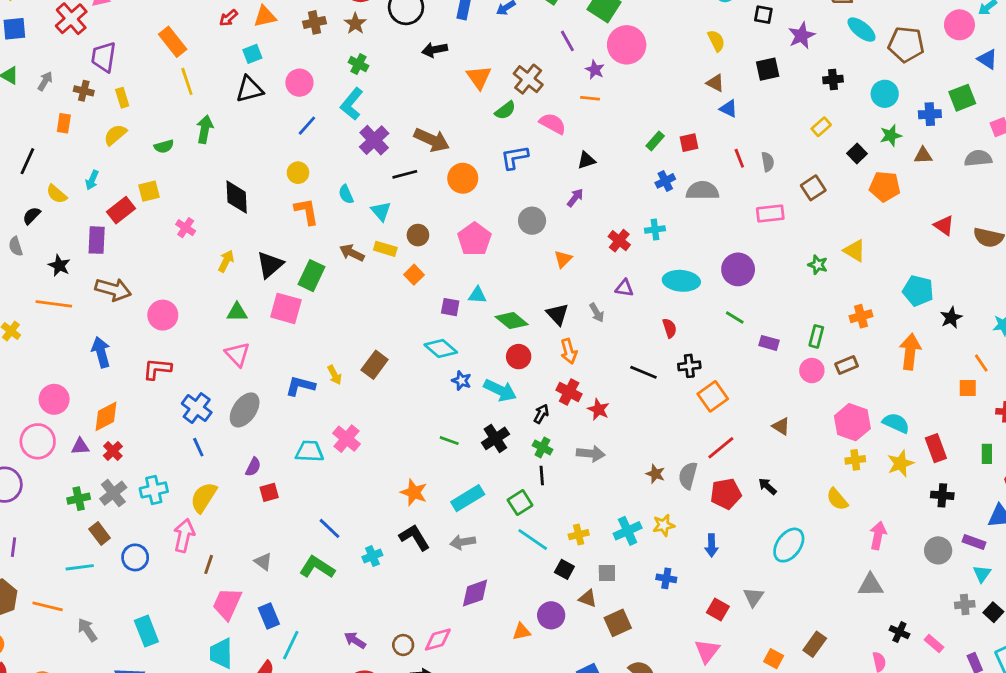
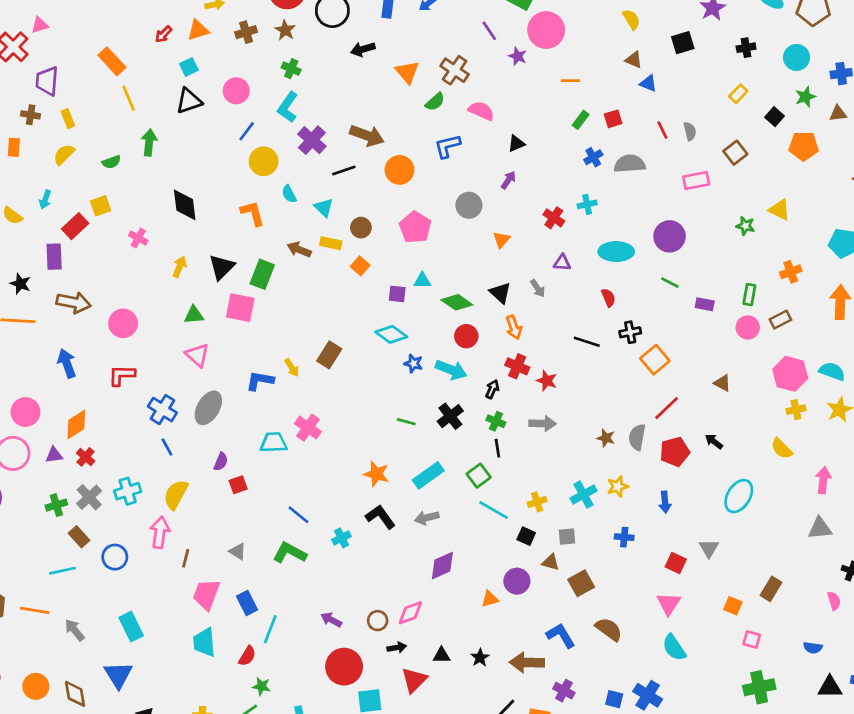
orange line: (590, 98) -> (570, 81), moved
yellow circle: (298, 173) -> (264, 161), moved, size x1.4

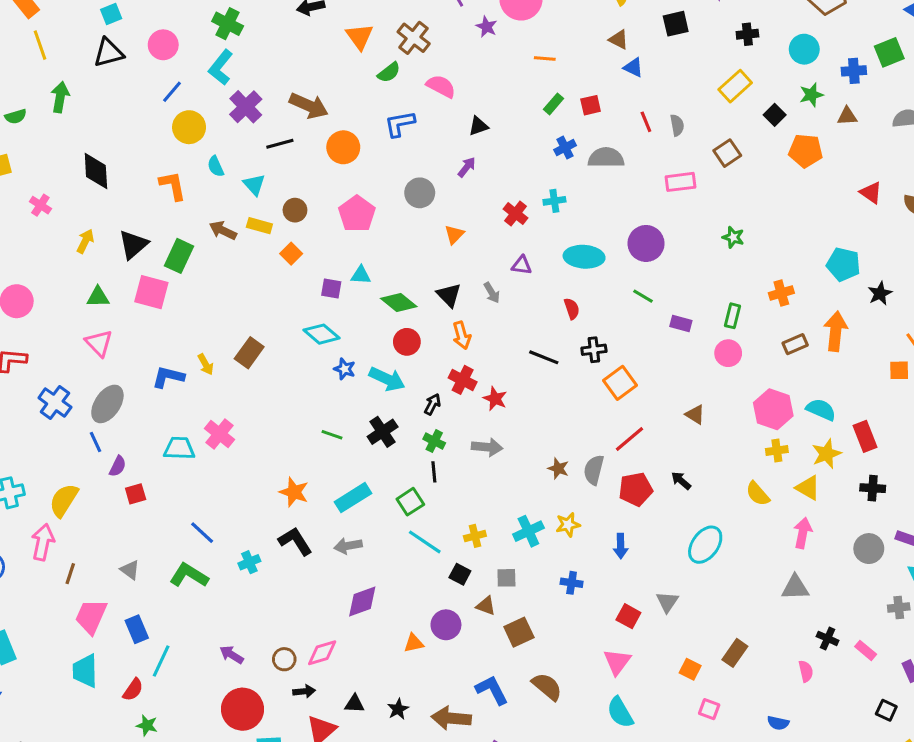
green cross: (291, 69) -> (228, 24), size x1.4
yellow rectangle: (738, 94) -> (735, 86), size x1.5
yellow triangle: (780, 210) -> (808, 488), moved
brown rectangle: (780, 320) -> (795, 344), moved
blue line: (167, 447) -> (95, 442), moved

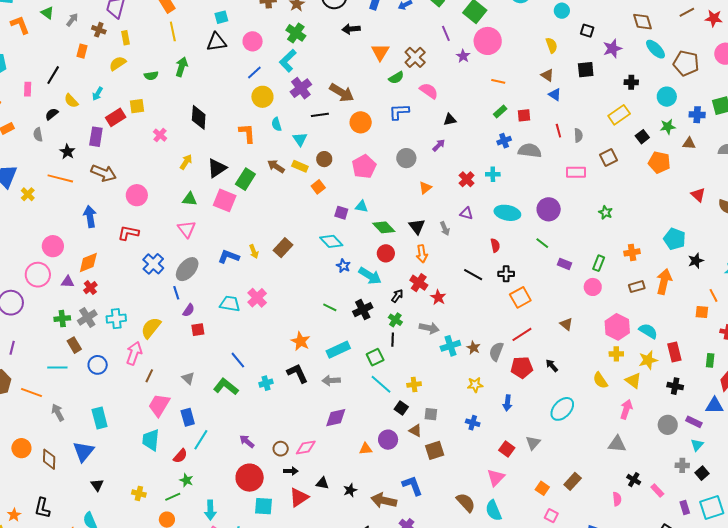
cyan cross: (528, 531) -> (450, 346), moved
brown semicircle: (547, 687) -> (466, 502), moved

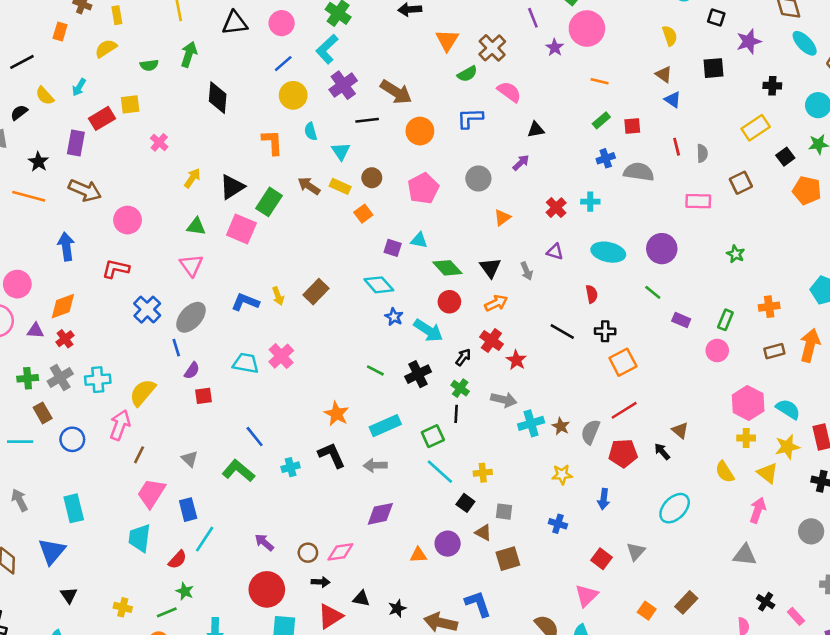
black line: (53, 75) -> (22, 62), turned 30
black diamond: (199, 117) -> (218, 98), moved
orange arrow: (422, 254) -> (496, 303), turned -108
brown triangle: (566, 324) -> (680, 430), moved

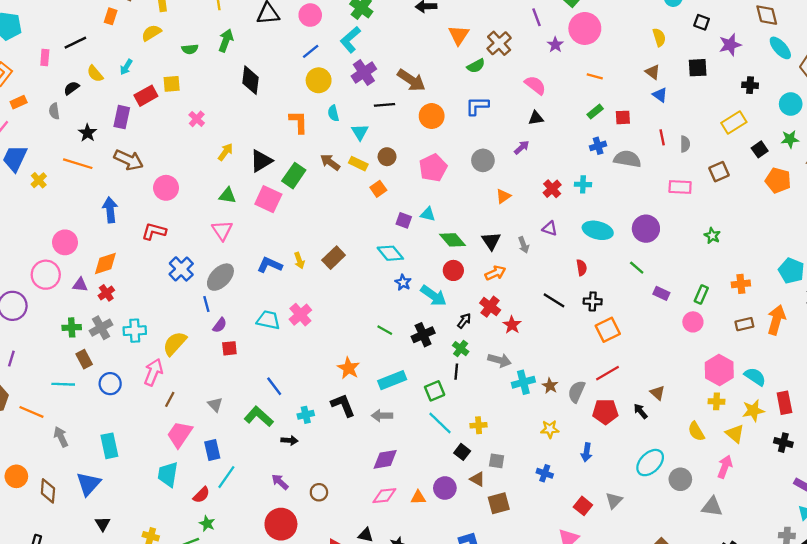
pink semicircle: (509, 92) -> (535, 85), moved
gray circle: (811, 531) -> (680, 479), moved
pink diamond: (340, 552) -> (384, 496), moved
black arrow: (321, 582) -> (289, 440), moved

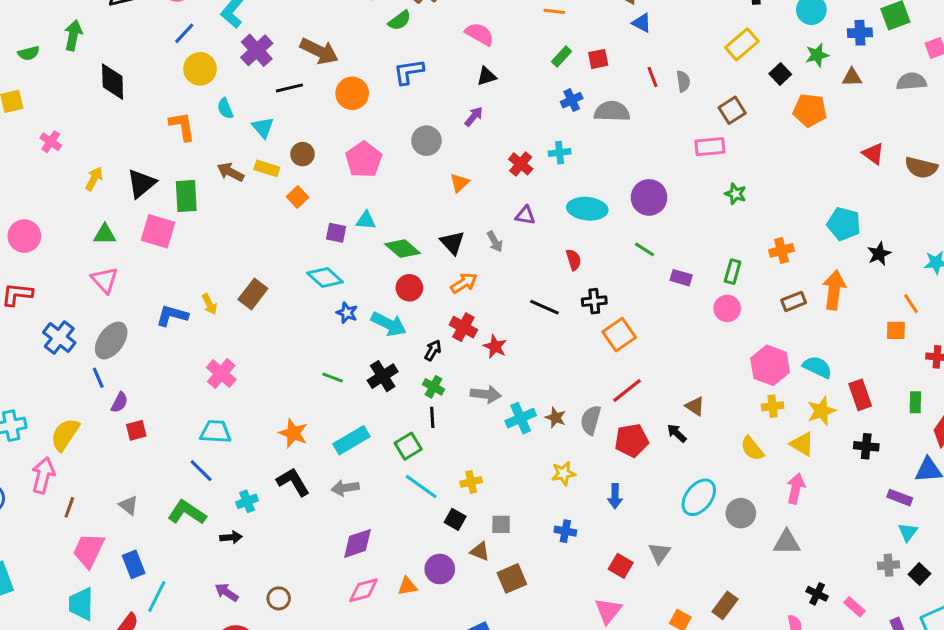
green rectangle: (294, 176) -> (186, 196), turned -30
pink rectangle: (680, 187) -> (710, 147), moved
cyan trapezoid: (268, 320) -> (215, 432), moved

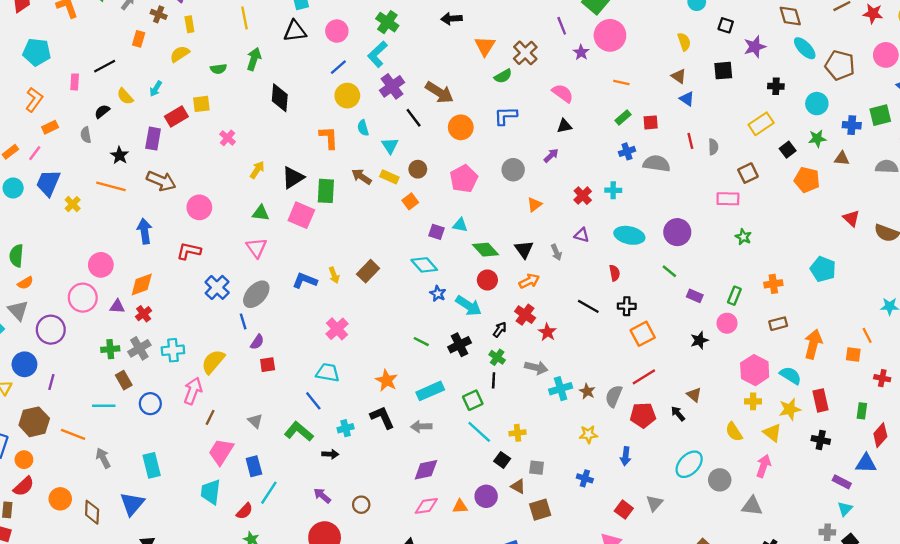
black line: (289, 88) -> (414, 118), turned 60
black star: (879, 254) -> (699, 340), moved
orange arrow: (834, 290) -> (813, 344), moved

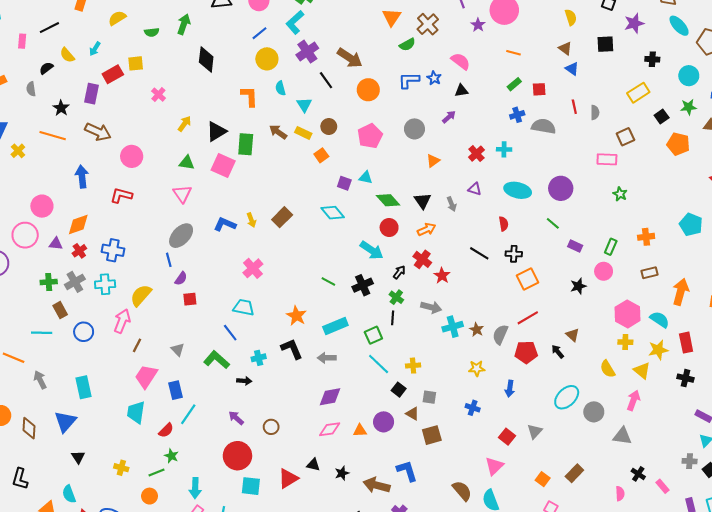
blue cross: (217, 287) -> (113, 250), moved, turned -35
blue star: (438, 294) -> (434, 78), moved

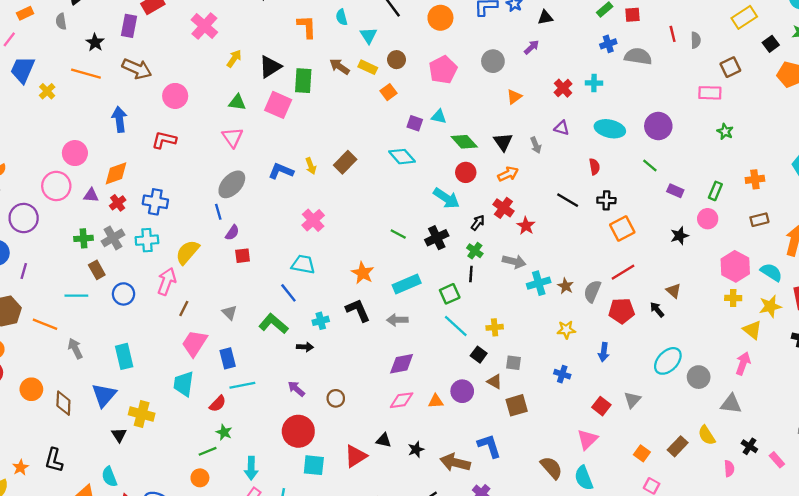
pink cross: (158, 95) -> (204, 26), size x1.6
yellow semicircle: (608, 369) -> (707, 435), moved
cyan line: (188, 414) -> (242, 385), turned 45
yellow cross: (121, 468) -> (142, 414), moved, size x1.5

